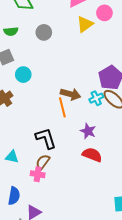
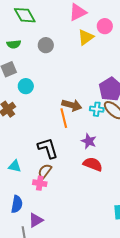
cyan cross: (96, 98) -> (97, 109), turned 32

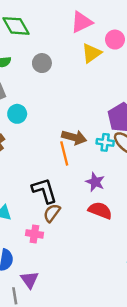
brown semicircle: (45, 171) -> (52, 213), moved
purple triangle: (36, 220) -> (30, 280), turned -35

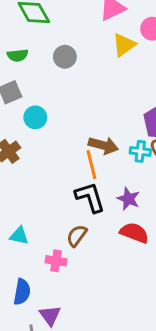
black L-shape: (44, 191) -> (90, 197), moved

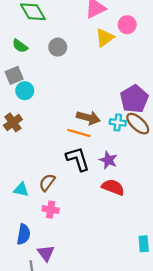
green semicircle: (18, 55) -> (20, 46), turned 42
cyan circle: (35, 117) -> (25, 91), moved
orange line: (91, 165) -> (79, 133), turned -60
brown semicircle: (77, 236) -> (47, 182), moved

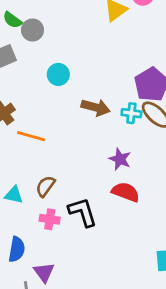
gray circle: (58, 47) -> (32, 30), moved
cyan circle: (25, 91) -> (58, 74), moved
orange line: (79, 133) -> (31, 136), moved
black L-shape: (78, 159) -> (83, 212), moved

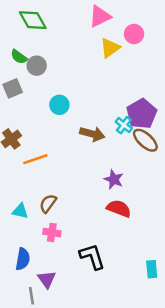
cyan cross: (131, 113) -> (124, 125), moved, turned 30
orange line: (31, 136) -> (35, 159), turned -35
black L-shape: (83, 212) -> (92, 257), moved

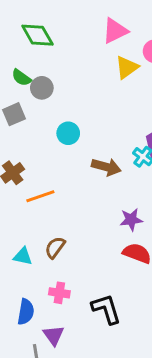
purple star: (114, 179) -> (131, 220), turned -30
pink cross: (52, 233) -> (59, 293), moved

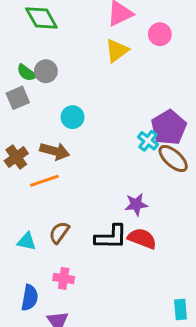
yellow triangle: (127, 67) -> (117, 50), moved
green semicircle: (21, 78) -> (27, 73), moved
brown arrow: (106, 167) -> (55, 151), moved
black L-shape: (106, 309) -> (111, 237), moved, turned 108

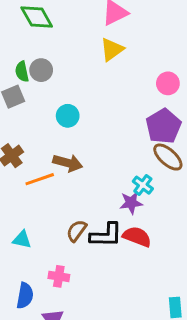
pink circle: (160, 34) -> (168, 83), moved
green semicircle: (27, 73) -> (22, 72), turned 42
cyan cross: (148, 141) -> (143, 185), moved
brown arrow: (55, 151) -> (68, 163), moved
brown semicircle: (59, 233) -> (77, 231), moved

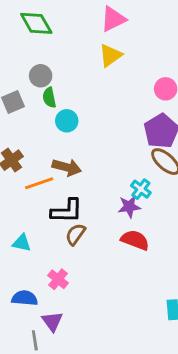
green semicircle: (22, 72) -> (49, 98), moved
black L-shape: (106, 235) -> (67, 211), moved
pink cross: (59, 276) -> (58, 279), turned 30
blue semicircle: (25, 296) -> (25, 298), turned -95

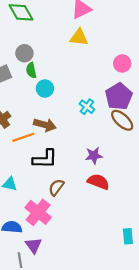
yellow triangle: (110, 55) -> (79, 37), turned 42
cyan cross: (141, 189) -> (87, 107), moved
brown semicircle: (75, 234) -> (56, 187), moved
pink cross: (58, 279) -> (38, 212), size x1.6

